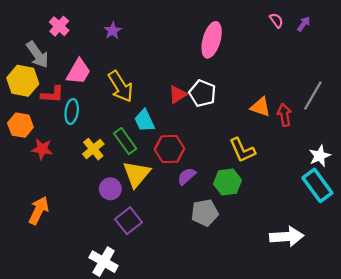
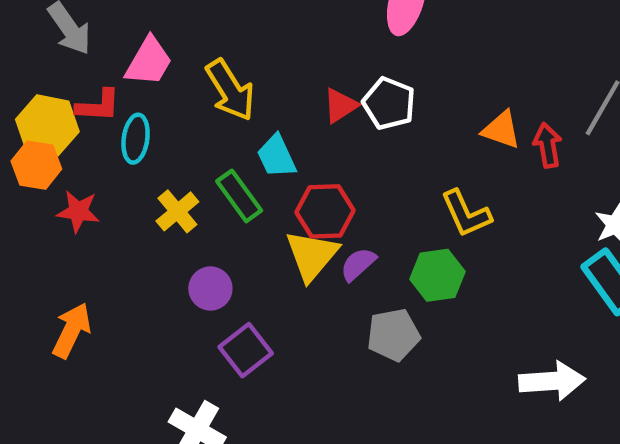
yellow hexagon: (23, 81) -> (47, 125), moved
yellow triangle: (137, 174) -> (312, 255), moved

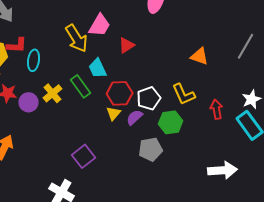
pink trapezoid: (149, 62) -> (100, 25), moved
white pentagon: (389, 103) -> (149, 98), moved, turned 30
red arrow: (548, 145) -> (217, 109), moved
yellow triangle: (312, 255) -> (114, 113), size x0.6
purple circle: (210, 288) -> (29, 102), moved

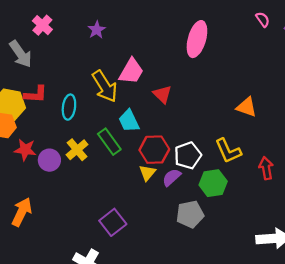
red triangle: (127, 45) -> (162, 94), turned -42
cyan ellipse: (34, 60) -> (69, 107), moved

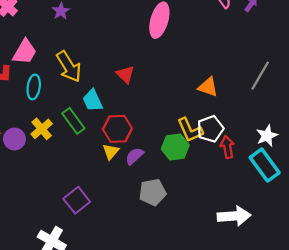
pink trapezoid: (131, 71) -> (25, 52), moved
white pentagon: (188, 155) -> (210, 129), moved
green hexagon: (213, 183) -> (175, 147), moved

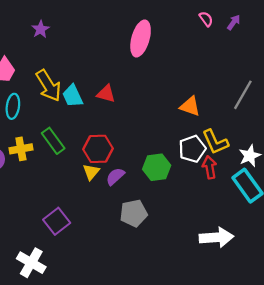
red triangle: (125, 74) -> (106, 94), turned -30
cyan trapezoid: (93, 101) -> (73, 96), moved
yellow cross: (42, 129) -> (21, 149), turned 30
yellow L-shape: (190, 130) -> (215, 142), moved

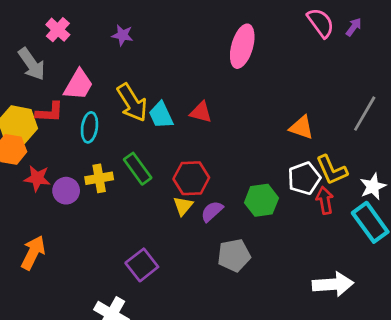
pink semicircle: (206, 19) -> (321, 23), size x1.6
purple star: (41, 29) -> (123, 35), turned -30

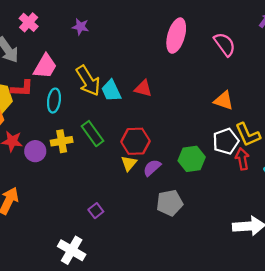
pink semicircle: (321, 23) -> (225, 44), moved
purple square: (142, 265) -> (96, 211), size x0.6

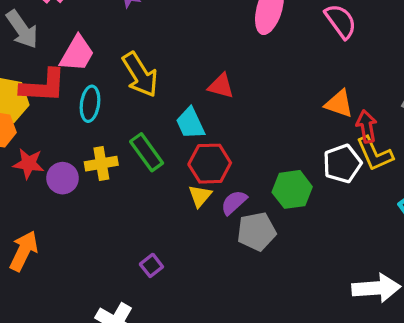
red L-shape: (22, 88) -> (43, 86), size x1.4
cyan trapezoid: (111, 91) -> (190, 123), moved
red arrow: (242, 159) -> (367, 126), moved
gray pentagon: (170, 203) -> (257, 231), moved

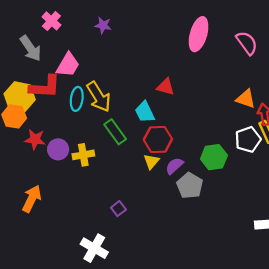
yellow arrow: (140, 75) -> (99, 97), moved
yellow cross: (101, 164) -> (83, 155), moved
gray pentagon: (257, 231) -> (190, 186), turned -30

